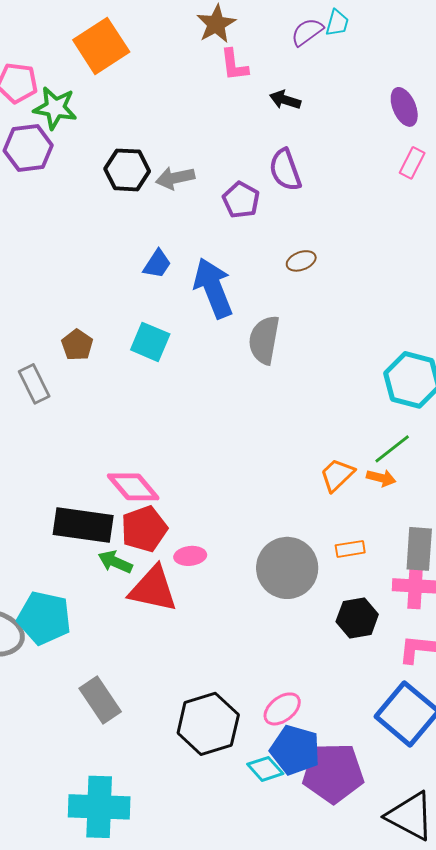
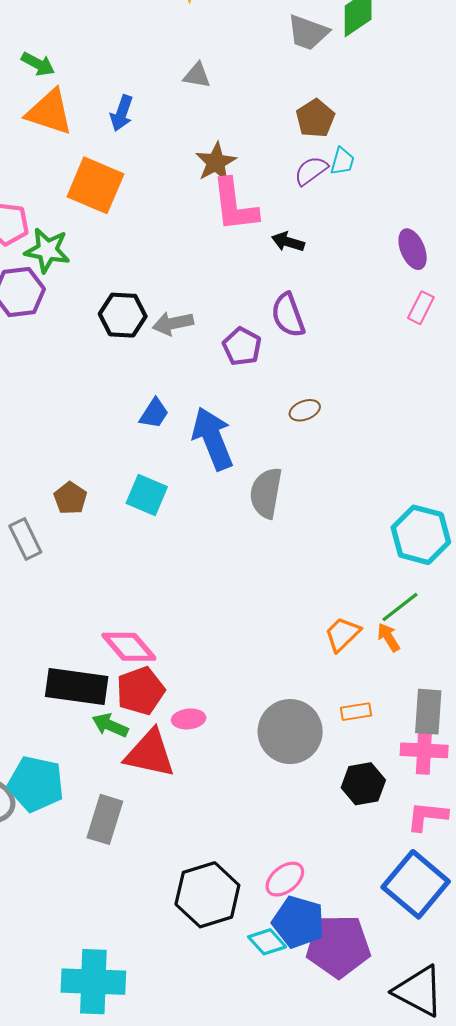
orange square: (101, 46) -> (95, 185), turned -34
pink L-shape: (234, 65) -> (235, 205), size x1.6
orange arrow: (381, 478) -> (388, 637), turned -136
gray rectangle: (100, 700) -> (105, 819), moved, turned 51

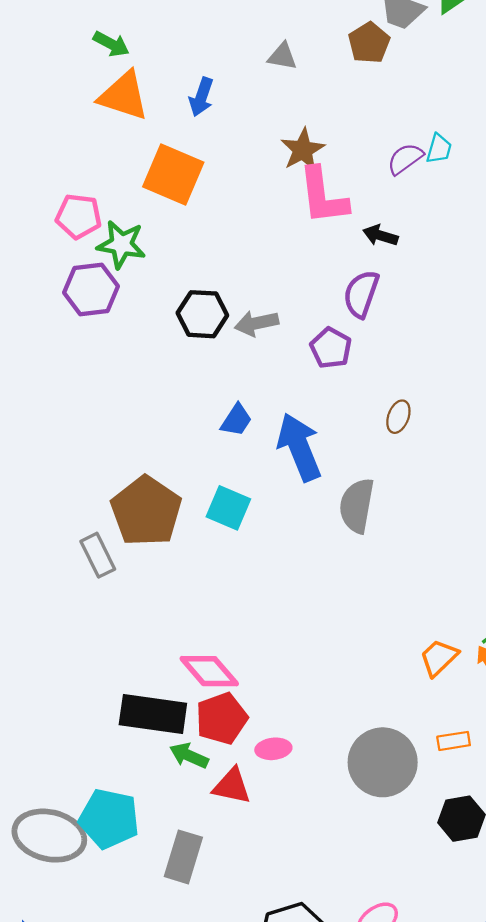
brown pentagon: (315, 118) -> (369, 43), moved
purple semicircle: (288, 315) -> (361, 294), moved, turned 39
brown ellipse: (305, 410) -> (398, 417), turned -48
brown pentagon: (70, 498) -> (146, 511), size x2.0
red triangle: (150, 754) -> (232, 786), size x0.7

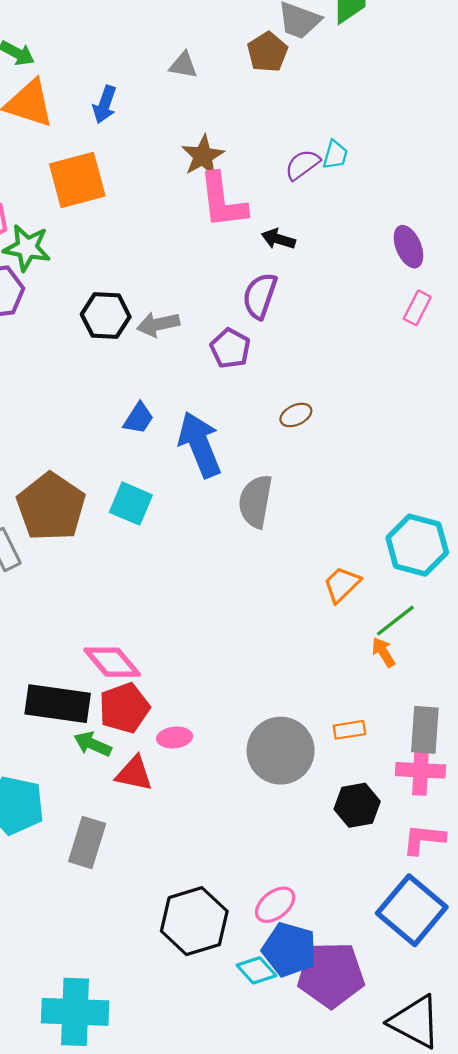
orange square: (173, 175) -> (77, 180), turned -38
brown ellipse: (398, 417) -> (296, 415), turned 44
orange trapezoid: (439, 658) -> (342, 584), moved

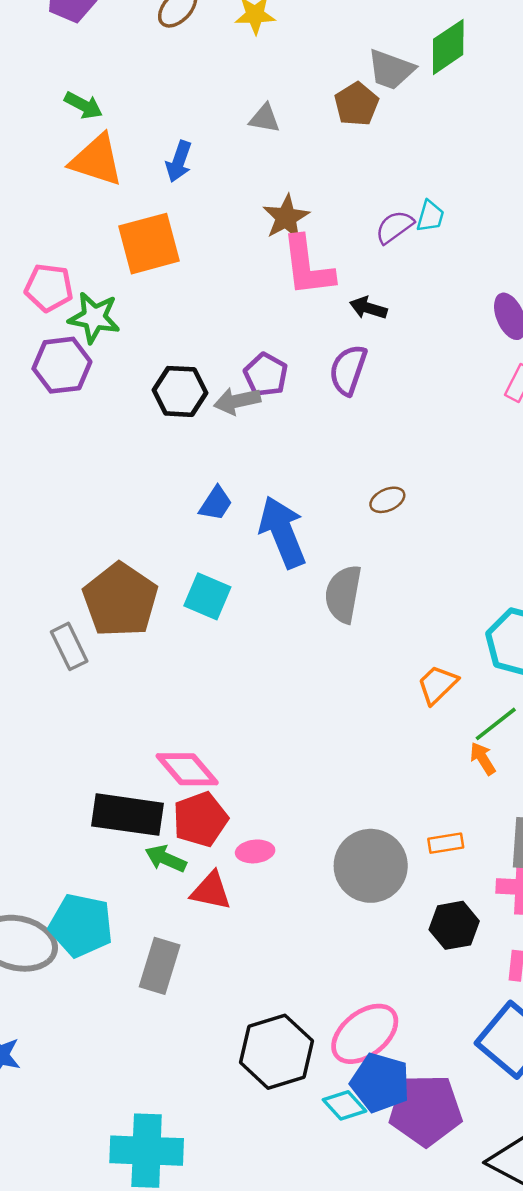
purple pentagon: (230, 348) -> (266, 375), moved
pink ellipse: (275, 905) -> (365, 1034), size x1.5

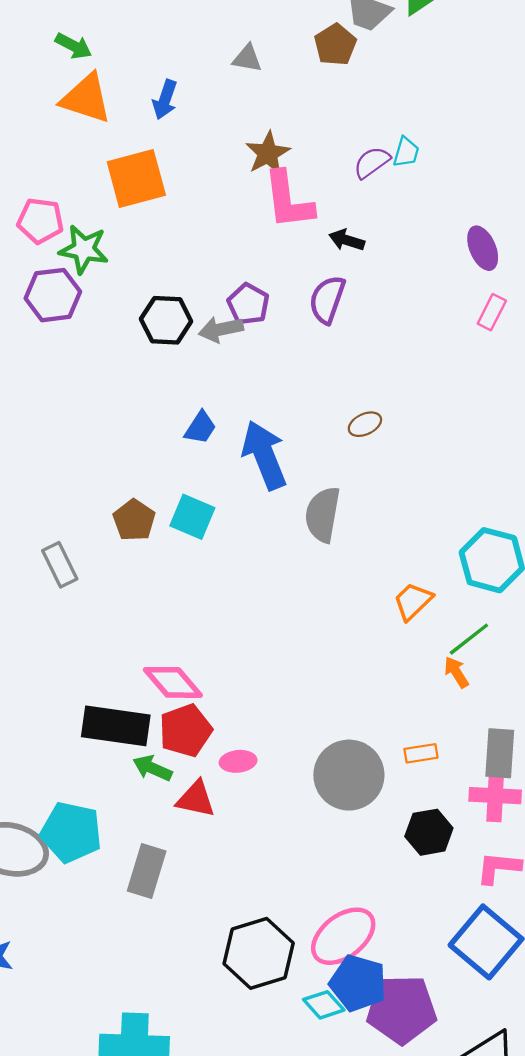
brown pentagon: (120, 600) -> (134, 520), moved, size x0.6

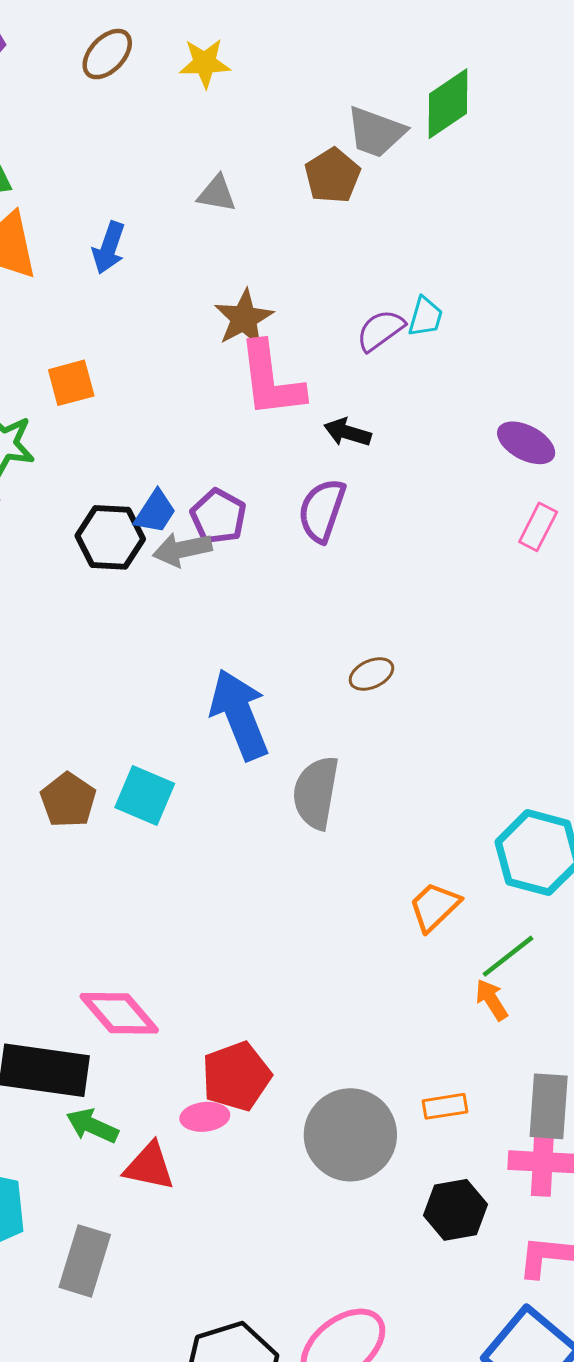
orange square: (136, 178) -> (71, 383), moved, size x0.6
purple ellipse: (483, 248) -> (526, 443), turned -39
blue trapezoid: (200, 428) -> (155, 512), moved
red pentagon: (185, 730) -> (236, 1076), moved

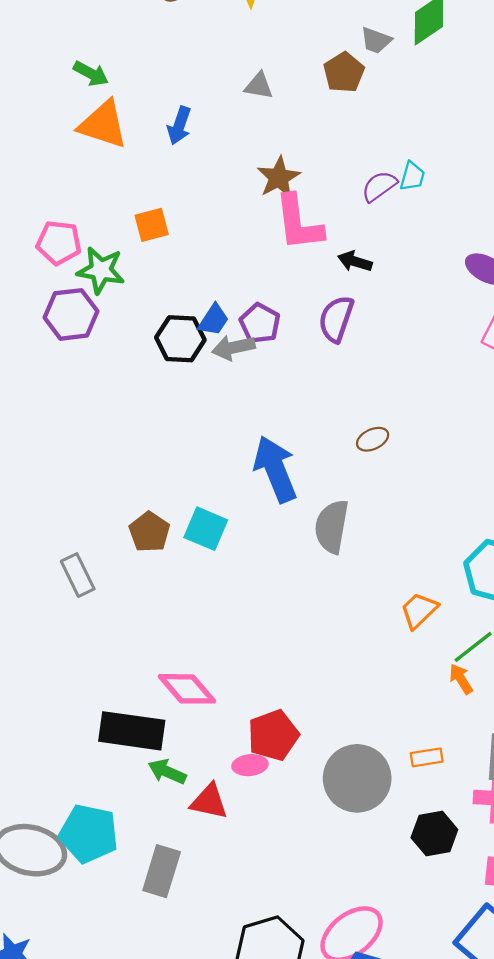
gray trapezoid: (376, 132) -> (376, 40), size x0.7

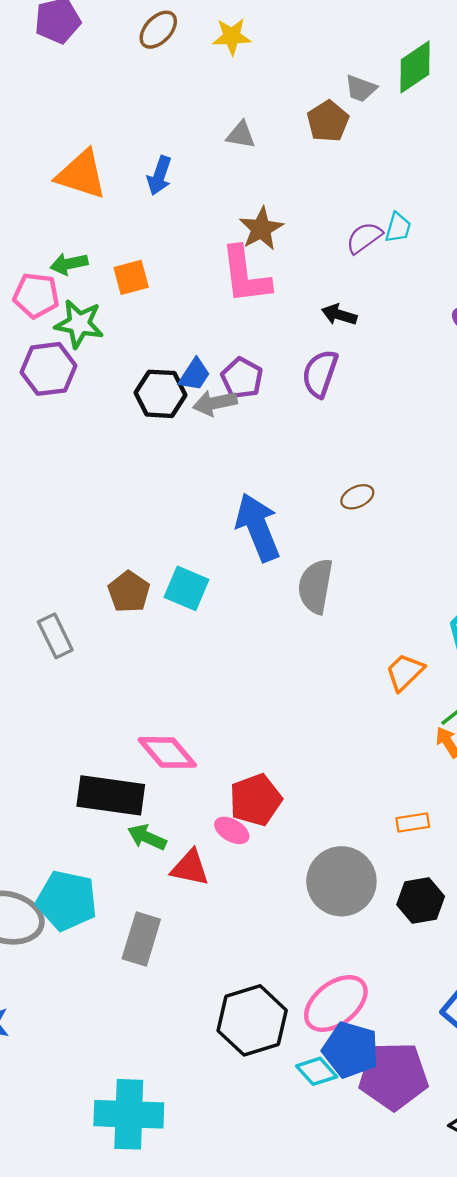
green arrow: (91, 74) -> (69, 264), moved, turned 140
pink L-shape: (299, 223) -> (245, 275), moved
pink ellipse: (250, 765) -> (232, 830), turned 36
gray circle: (357, 778) -> (341, 881), moved

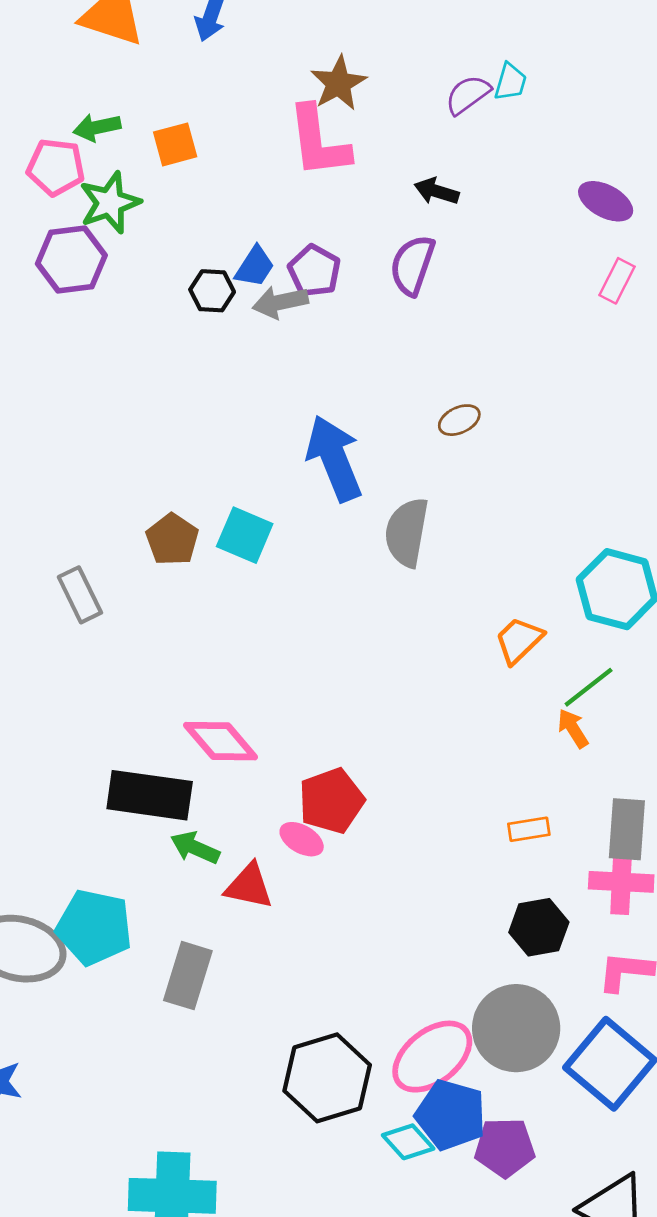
green star: (79, 324) -> (110, 203), turned -30
black hexagon: (161, 394) -> (212, 291), size x0.7
gray circle: (341, 881) -> (516, 1028), moved
purple pentagon: (394, 1076) -> (505, 1148), size x0.7

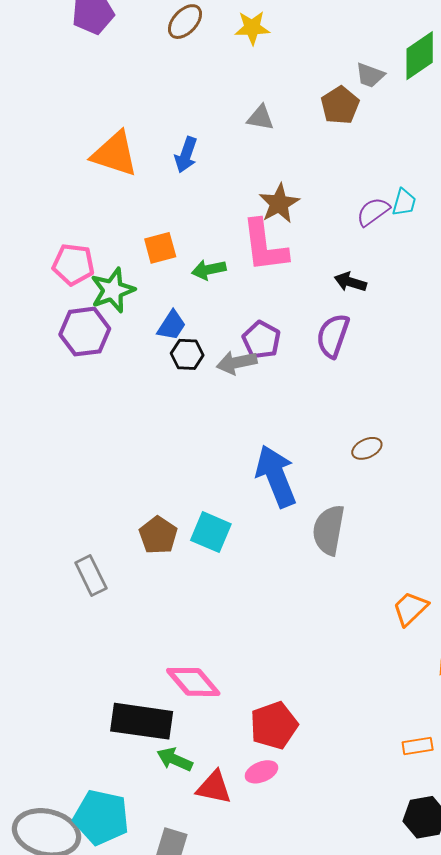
green arrow: (97, 127) -> (209, 270), moved
blue trapezoid: (255, 267) -> (172, 325), moved
pink ellipse: (302, 839) -> (261, 772), moved, turned -52

